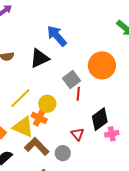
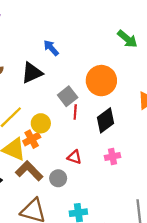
blue arrow: (57, 36) -> (51, 48), size x0.7
orange cross: (39, 118) -> (32, 139), turned 35
black diamond: (100, 119) -> (106, 120), moved
red triangle: (77, 134) -> (74, 157), turned -32

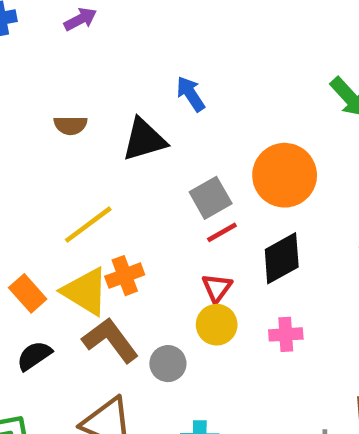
red line: (75, 112) -> (222, 232), turned 48
yellow circle: (41, 123) -> (217, 325), moved
red triangle: (74, 157) -> (217, 288), moved, turned 40

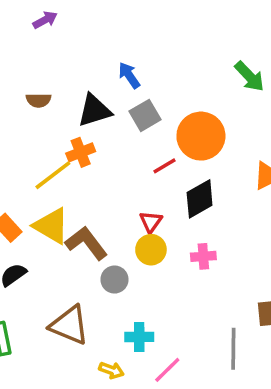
gray square: (211, 198) -> (145, 115), moved
red line: (222, 232) -> (164, 166), moved
orange cross: (125, 276) -> (81, 152), moved
brown L-shape: (110, 340) -> (86, 243), moved

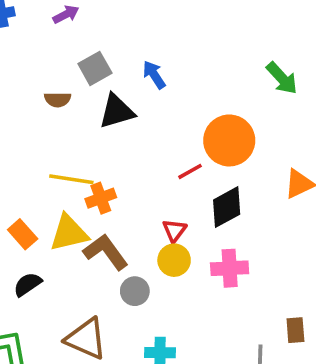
gray square: (145, 115) -> (95, 68), moved
orange cross: (81, 152) -> (101, 198), moved
yellow line: (53, 175) -> (71, 179), turned 45
yellow triangle: (51, 226) -> (69, 233), turned -45
pink cross: (203, 256) -> (230, 268), size x1.4

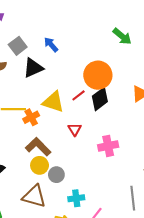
black diamond: (227, 207) -> (100, 99), moved
yellow triangle: (69, 233) -> (53, 102), moved, turned 40
yellow circle: (174, 260) -> (40, 165), moved
gray circle: (135, 291) -> (56, 175), moved

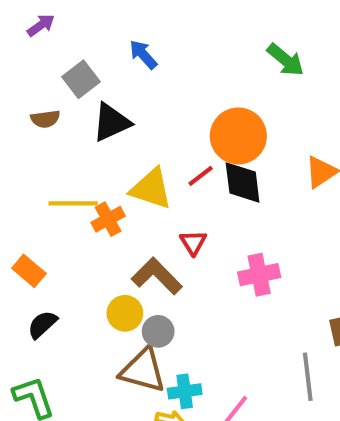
blue arrow: (51, 45) -> (143, 54), moved
black diamond: (100, 99) -> (243, 183), turned -60
brown L-shape: (38, 147) -> (157, 276), moved
brown triangle: (34, 196) -> (143, 370), moved
cyan cross: (76, 198) -> (185, 391), moved

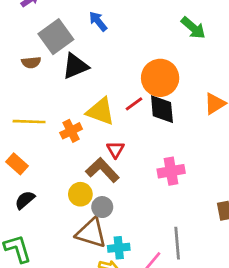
gray square: (81, 79) -> (56, 37), size x1.4
yellow line: (73, 203) -> (29, 122), moved
red triangle: (193, 243) -> (115, 150), moved
gray line: (308, 377) -> (177, 243), moved

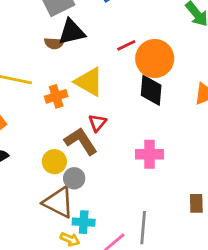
brown semicircle: (31, 62) -> (54, 43), moved
red line: (134, 104) -> (126, 45), moved

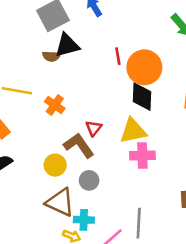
red line: (126, 45) -> (118, 56), turned -72
yellow triangle: (89, 82) -> (133, 131), moved, turned -40
orange cross: (56, 96) -> (55, 105), turned -36
gray circle: (74, 178) -> (89, 180), moved

